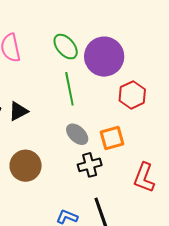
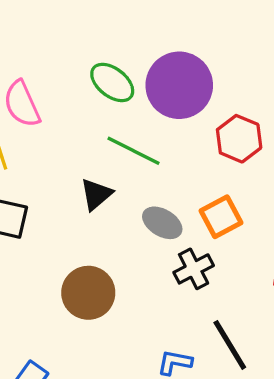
green line: (69, 89) -> (134, 151), turned -40
black triangle: (18, 111) -> (96, 194), moved

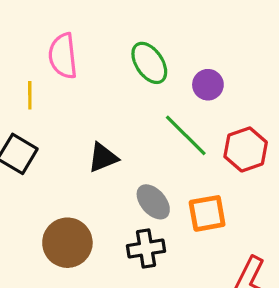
purple circle: (179, 85) -> (208, 85), size x0.5
green line: (134, 151) -> (186, 135), moved
black cross: (194, 269) -> (146, 248), moved

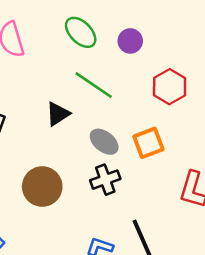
green line: (186, 135) -> (94, 85), moved

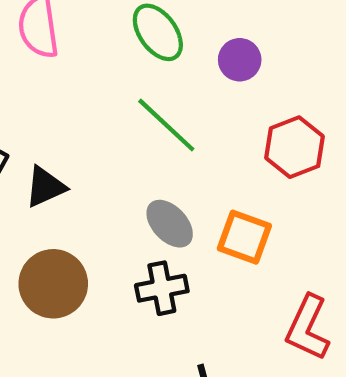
black triangle: (58, 114) -> (45, 187), moved
orange square: (148, 143) -> (244, 237), turned 32

